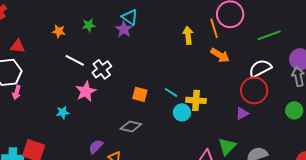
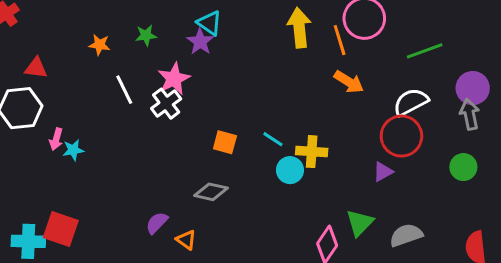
yellow arrow: (188, 35) -> (299, 28), moved, size x1.4
white line: (75, 60) -> (124, 90), turned 36
pink star: (86, 91) -> (174, 79), moved
pink arrow: (17, 92) -> (56, 139), moved
cyan star: (63, 112) -> (73, 150), moved

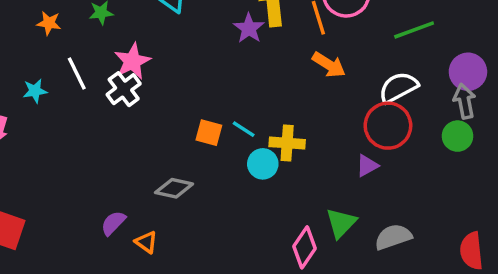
purple star: (200, 42) -> (249, 28), moved
orange square: (225, 142) -> (209, 133), moved
cyan star: (73, 150) -> (35, 91), moved
green circle: (463, 167) -> (458, 136), moved

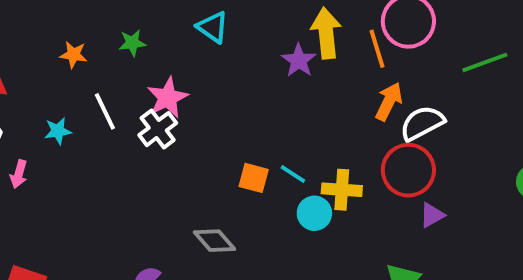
orange arrow: (329, 65) -> (389, 102), turned -96
white semicircle: (398, 87) -> (422, 123), moved
red circle: (388, 126) -> (408, 170), moved
gray diamond: (174, 188) -> (215, 241), turned 36

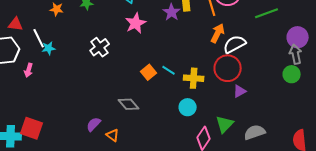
pink star: (168, 98) -> (136, 23), moved
white line: (105, 111) -> (39, 38), moved
orange square: (254, 178) -> (149, 72), turned 35
cyan circle: (314, 213) -> (188, 107), moved

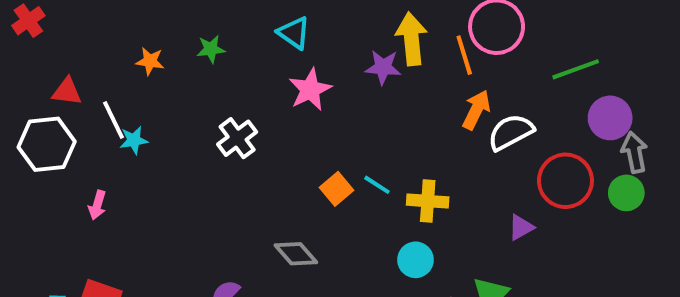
purple star: (172, 12) -> (383, 67), turned -30
purple circle: (298, 37) -> (610, 118), moved
red circle: (228, 68) -> (565, 181), moved
pink arrow: (29, 70) -> (97, 205), moved

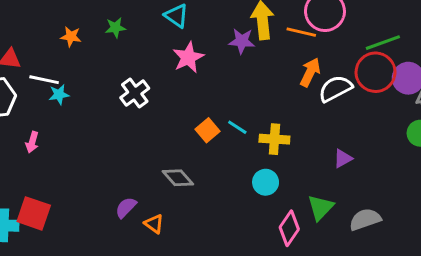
orange line: (464, 55) -> (301, 32), turned -60
white line: (114, 120) -> (44, 80), turned -52
red circle: (565, 181) -> (376, 72), moved

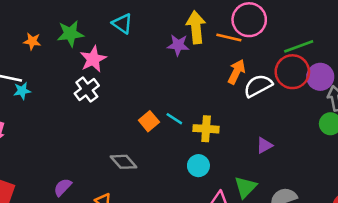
green star: (115, 28) -> (70, 34), size x1.5
pink star: (188, 57) -> (93, 59), moved
purple semicircle: (126, 207) -> (63, 187), moved

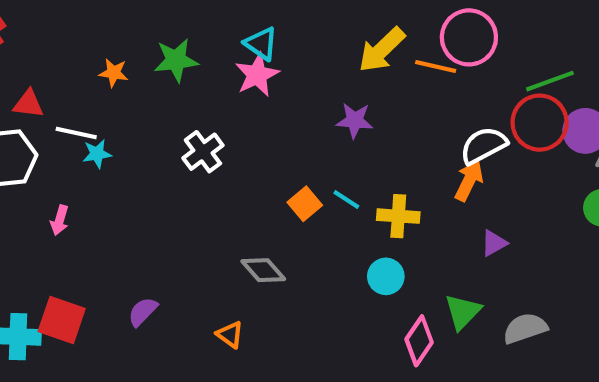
yellow arrow: (196, 27) -> (382, 50), turned -128
purple star: (178, 45) -> (355, 121), moved
pink star: (93, 59) -> (257, 75), moved
orange arrow: (237, 72) -> (469, 181), moved
purple semicircle: (63, 187) -> (143, 312), moved

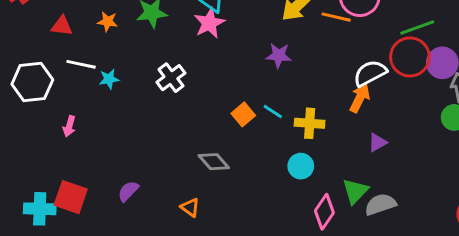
red triangle: (28, 104) -> (62, 26), moved
cyan star: (97, 154) -> (109, 79), moved
gray semicircle: (525, 328) -> (380, 204), moved

